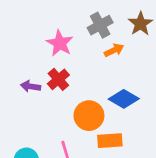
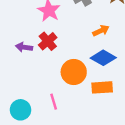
orange arrow: (114, 50) -> (101, 31), moved
orange rectangle: (110, 141) -> (102, 87), moved

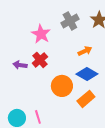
orange rectangle: (102, 87) -> (86, 99), turned -36
pink line: (54, 102) -> (38, 117), moved

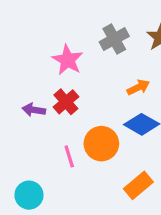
orange rectangle: (86, 99) -> (138, 185), moved
pink line: (38, 117) -> (69, 156), moved

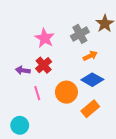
gray cross: (114, 39) -> (80, 34), moved
pink line: (69, 156) -> (37, 93), moved
orange rectangle: (138, 185) -> (90, 109), moved

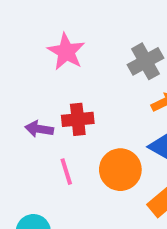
pink star: (45, 38) -> (66, 52), moved
red cross: (44, 65) -> (78, 119), turned 35

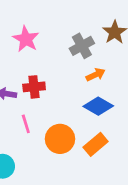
orange circle: (120, 170) -> (60, 139), moved

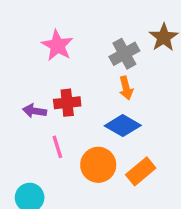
orange arrow: (96, 75) -> (126, 88), moved, turned 102
blue diamond: (98, 106) -> (123, 126), moved

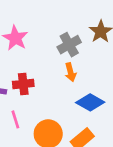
blue diamond: (123, 126) -> (90, 102), moved

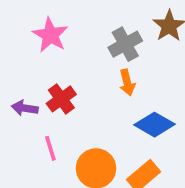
red cross: (23, 84) -> (61, 99), turned -30

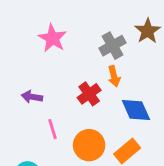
red cross: (61, 99) -> (89, 94), moved
blue diamond: (154, 125) -> (136, 110), turned 36

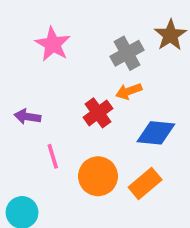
orange arrow: (114, 76) -> (129, 91), turned 84
blue diamond: (136, 110) -> (156, 133), turned -60

